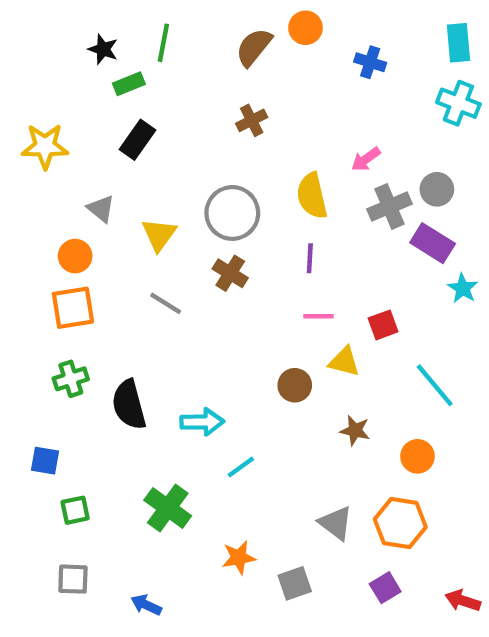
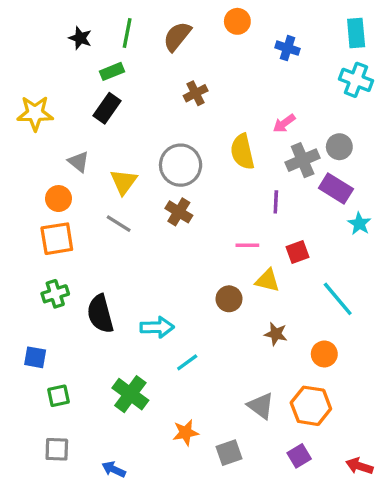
brown semicircle: (254, 47) -> (177, 36), moved
green rectangle: (129, 84) -> (112, 71), moved
purple line: (310, 258) -> (276, 202), moved
gray line: (166, 303) -> (119, 224), moved

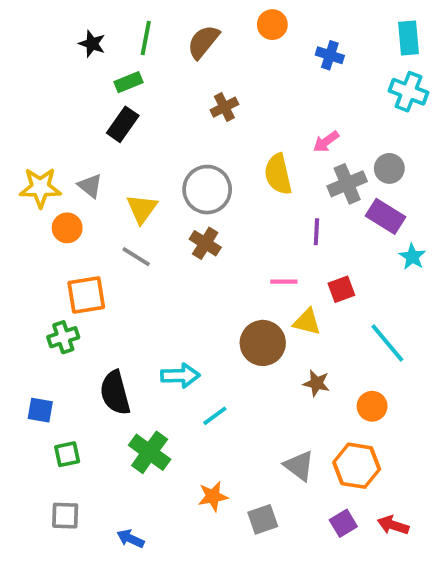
yellow star: (35, 113) -> (40, 188), moved
orange square: (57, 239) -> (86, 295), moved
brown circle: (229, 299) -> (263, 343), size x1.5
black semicircle: (100, 314) -> (115, 393), moved
red arrow: (359, 466) -> (393, 525), moved

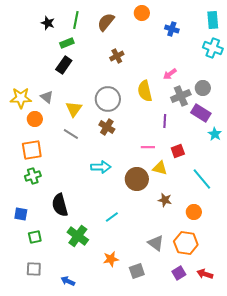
orange square: (86, 295) -> (32, 150), moved
cyan arrow: (180, 376) -> (101, 167), moved

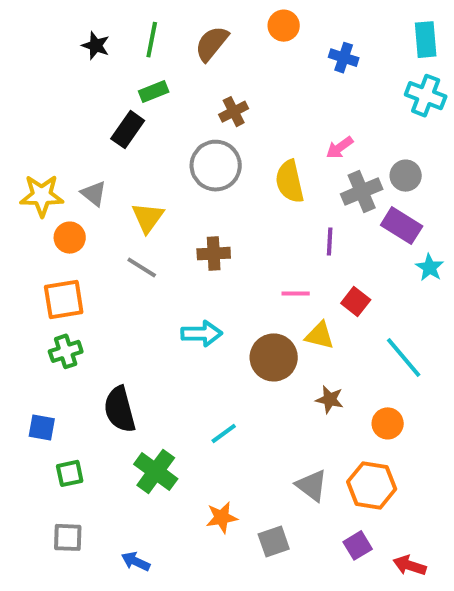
green rectangle: (67, 43) -> (154, 92), moved
gray circle: (108, 99) -> (216, 166), moved
brown cross: (107, 127) -> (214, 254), turned -35
red square: (178, 151) -> (356, 301), turned -32
red arrow: (205, 274) -> (410, 565), moved

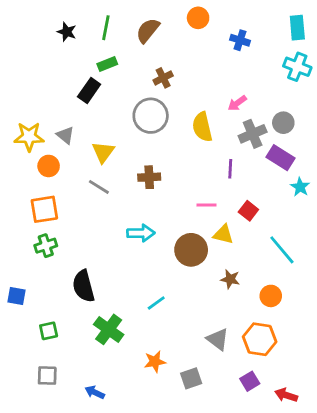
blue square: (42, 427) -> (16, 296), moved

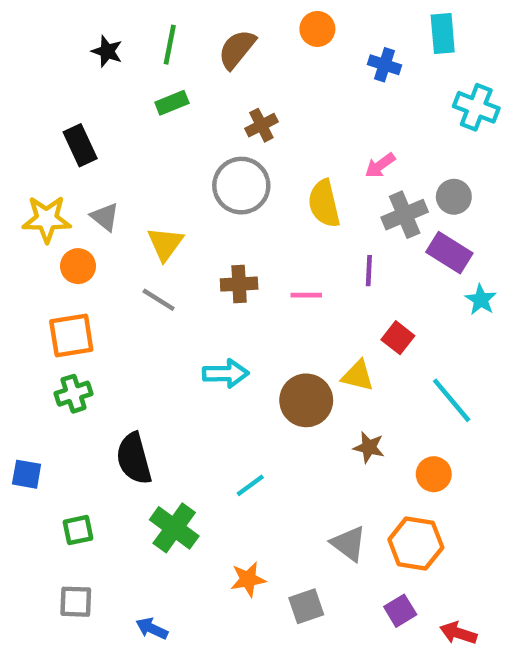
cyan rectangle: (297, 28) -> (443, 33), moved
black rectangle: (89, 91) -> (80, 145), moved, turned -60
pink line: (206, 205) -> (306, 295), moved

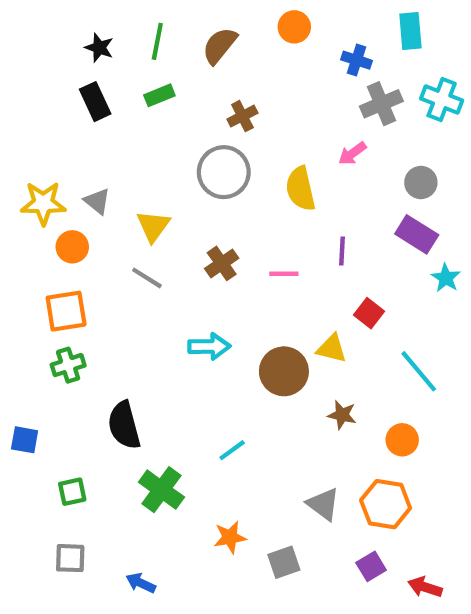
black rectangle: (80, 145) -> (95, 102), moved
gray cross: (405, 215) -> (381, 104), moved
brown cross: (239, 284) -> (222, 263), turned -32

